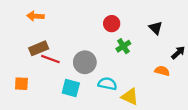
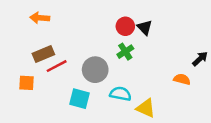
black triangle: (156, 28) -> (145, 27), moved
green cross: (123, 46) -> (125, 52), moved
red line: (50, 59) -> (57, 66), turned -48
orange square: (21, 84) -> (27, 83), moved

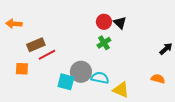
orange arrow: (40, 18) -> (14, 24), moved
gray circle: (95, 70) -> (81, 72), moved
orange semicircle: (182, 79) -> (158, 79), moved

